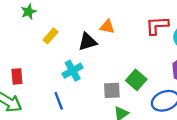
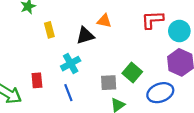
yellow rectangle: (51, 36) -> (49, 30), turned -56
red rectangle: (17, 76) -> (37, 80), moved
blue line: (59, 101) -> (68, 93), moved

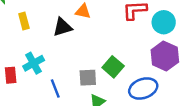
cyan cross: (71, 64) -> (34, 63), moved
blue line: (68, 93) -> (55, 88), moved

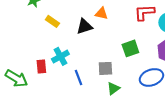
yellow rectangle: (24, 21) -> (52, 21), turned -40
green square: (113, 67) -> (130, 48), moved, turned 30

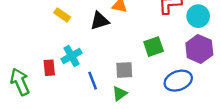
green arrow: (16, 78) -> (20, 82), turned -145
green triangle: (113, 88) -> (120, 94), moved

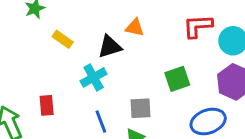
cyan cross: (72, 56) -> (94, 77), moved

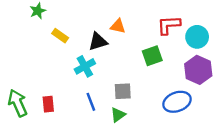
green square: (177, 79) -> (152, 56), moved
red rectangle: (47, 105) -> (48, 104), moved

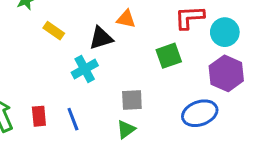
blue line: (91, 102) -> (73, 119), moved

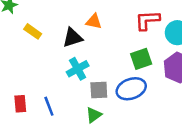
green square: (169, 56) -> (141, 59), moved
cyan cross: (85, 69) -> (78, 69), moved
blue ellipse: (200, 113) -> (131, 89), moved

